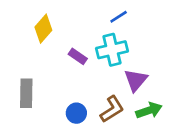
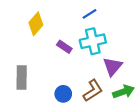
blue line: (119, 17) -> (90, 14), moved

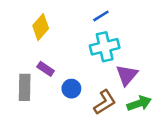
purple rectangle: (64, 47) -> (46, 69), moved
blue circle: (63, 94) -> (71, 89), moved

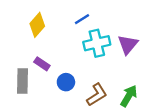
blue line: (101, 16) -> (82, 19), moved
purple triangle: (127, 75) -> (128, 44), moved
green arrow: (139, 103) -> (129, 96), turned -40

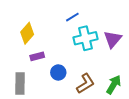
yellow diamond: (37, 25) -> (27, 33), moved
purple rectangle: (42, 64) -> (37, 56), turned -48
gray rectangle: (22, 81) -> (20, 84), moved

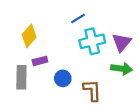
gray rectangle: (20, 84) -> (21, 77), moved
brown L-shape: (85, 84) -> (92, 90), turned -60
green arrow: (114, 85) -> (122, 69), moved, turned 66

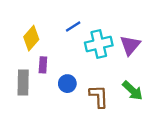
blue line: (78, 18) -> (73, 27), moved
purple rectangle: (40, 61) -> (43, 65), turned -72
green arrow: (122, 69) -> (132, 91), moved, turned 36

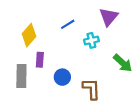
cyan cross: (99, 44) -> (91, 40), size x0.6
purple triangle: (130, 45) -> (109, 17), moved
green arrow: (132, 91) -> (123, 63), moved

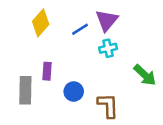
purple triangle: (109, 17) -> (107, 20), moved
yellow diamond: (29, 35) -> (41, 23), moved

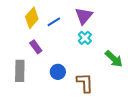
blue line: (80, 29) -> (54, 22), moved
cyan cross: (108, 48) -> (85, 38), turned -32
purple rectangle: (47, 71) -> (36, 47), moved, turned -40

